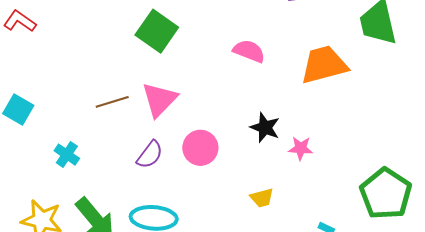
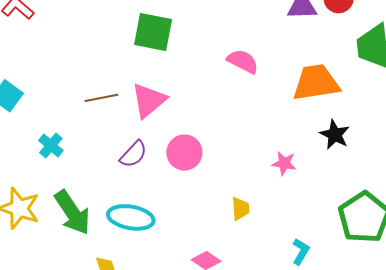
green square: (157, 31) -> (153, 32), turned -30
black star: (265, 128) -> (335, 135), moved
yellow trapezoid: (262, 198) -> (240, 209), turned -85

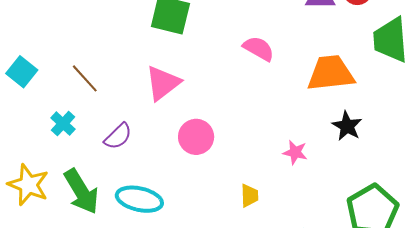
brown line: (101, 98) -> (85, 78), moved, turned 56
purple semicircle: (133, 154) -> (118, 136), moved

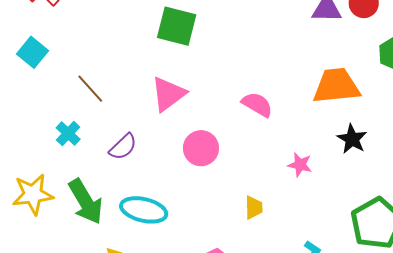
pink semicircle: (259, 49) -> (257, 105), moved
cyan square: (22, 72) -> (32, 52), moved
yellow star: (28, 185) -> (33, 194), turned -30

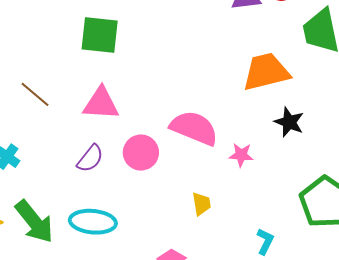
brown line: (90, 89) -> (35, 94), moved
pink triangle: (168, 94) -> (101, 103), turned 48
pink semicircle: (257, 105) -> (194, 128), moved, size x1.5
purple semicircle: (123, 147) -> (90, 158), moved

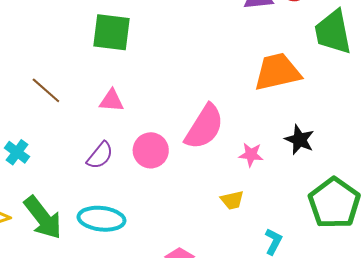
pink triangle: (101, 103) -> (112, 101), size x0.7
black star: (289, 122) -> (300, 140), moved
pink semicircle: (194, 128) -> (204, 127), turned 99
yellow trapezoid: (201, 204) -> (232, 200), moved, turned 85

